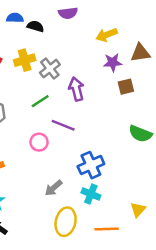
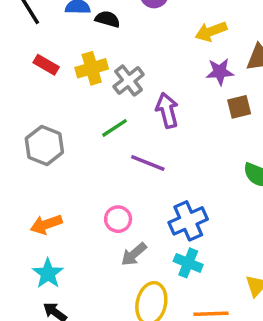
pink circle: (39, 142) -> (118, 219), moved

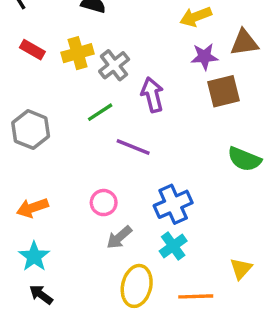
brown square: (239, 107) -> (224, 91), size x1.4
cyan cross: (188, 263) -> (173, 246), turned 32

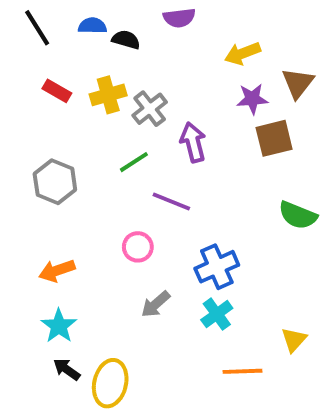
brown triangle: (244, 43) -> (298, 83), turned -44
pink circle: (104, 203) -> (138, 247), moved
yellow ellipse: (137, 286) -> (110, 383), moved

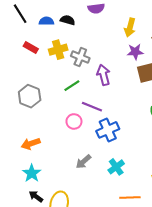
blue semicircle: (92, 26) -> (46, 21), moved
yellow arrow: (242, 53) -> (130, 27), turned -54
gray cross: (150, 109) -> (80, 57), turned -30
pink circle: (138, 247) -> (74, 121), moved
blue cross: (217, 267) -> (108, 130), moved

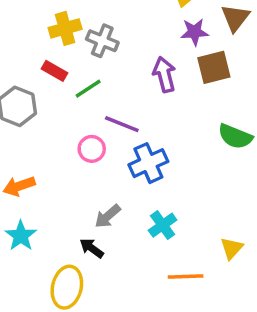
red rectangle: (31, 48) -> (54, 71), moved
purple arrow: (104, 75) -> (164, 74), moved
black arrow: (36, 196) -> (92, 248), moved

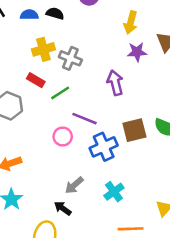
brown square: (214, 67) -> (134, 130), moved

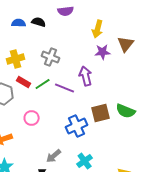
yellow cross: (43, 49) -> (16, 59), moved
red rectangle: (36, 80) -> (24, 82), moved
purple line: (84, 119) -> (65, 88), moved
pink circle: (63, 137) -> (32, 118), moved

